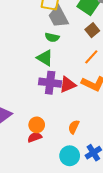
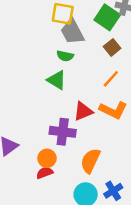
purple cross: (50, 83) -> (63, 132), moved
orange semicircle: (74, 127) -> (90, 161), size x1.5

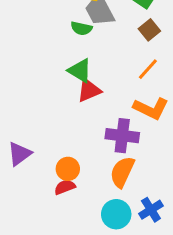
green semicircle: (65, 56) -> (81, 28), moved
red triangle: (83, 111) -> (89, 90), moved
purple cross: (63, 132) -> (122, 136), moved

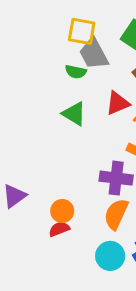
red triangle: (89, 90) -> (118, 103), moved

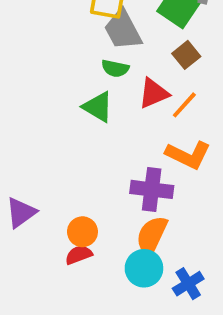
green semicircle: (76, 72) -> (115, 68), moved
cyan circle: (110, 256) -> (144, 268), moved

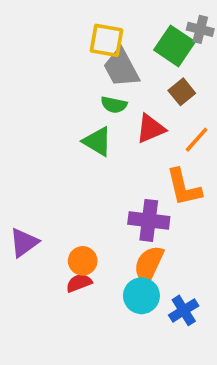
orange line: (184, 105) -> (197, 140), moved
orange L-shape: (188, 155) -> (184, 187), turned 51

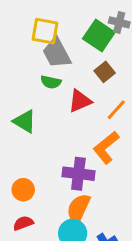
green triangle: (97, 141) -> (25, 121), moved
orange L-shape: (184, 187) -> (106, 147), turned 64
orange circle: (83, 261) -> (23, 190), moved

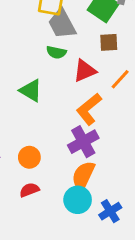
brown square: (105, 72) -> (109, 42), turned 36
orange L-shape: (106, 147) -> (89, 109), moved
purple cross: (78, 174) -> (83, 142), turned -36

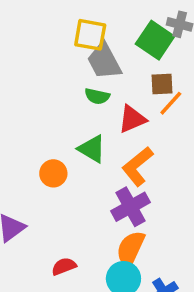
orange line: (120, 79) -> (171, 103), moved
green triangle: (31, 91) -> (92, 149), moved
orange circle: (29, 157) -> (53, 173), moved

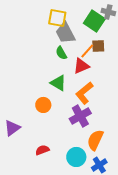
green semicircle: (97, 96) -> (61, 53), turned 48
orange line: (171, 103) -> (87, 51), moved
orange circle: (53, 173) -> (43, 105), moved
orange semicircle: (130, 249) -> (95, 140), moved

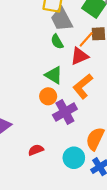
orange circle: (43, 105) -> (48, 96), moved
purple cross: (80, 116) -> (65, 112), moved

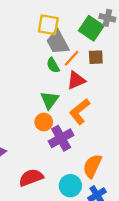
orange line: (86, 39) -> (72, 58), moved
green triangle: (54, 75) -> (50, 100), turned 36
red semicircle: (36, 150) -> (31, 178), size x1.5

